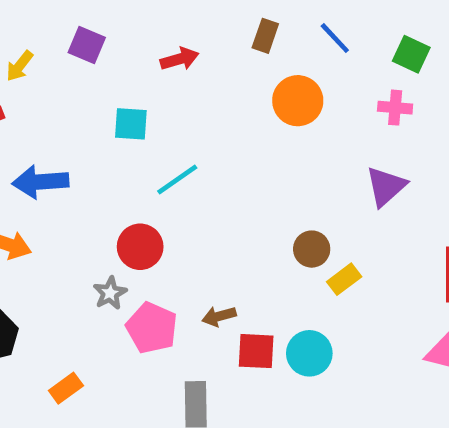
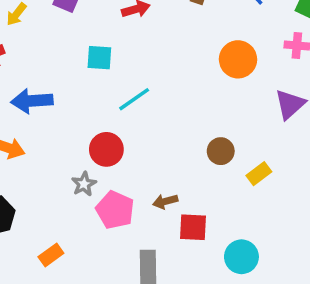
orange circle: (298, 101) -> (238, 59), moved
brown circle: (312, 249) -> (221, 151), moved
cyan circle: (309, 353) -> (241, 257), moved

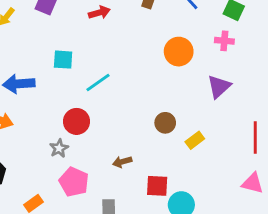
cyan square: (99, 58) -> (63, 60), moved
pink pentagon: (115, 210) -> (74, 182), moved
red square: (193, 227) -> (157, 186), moved

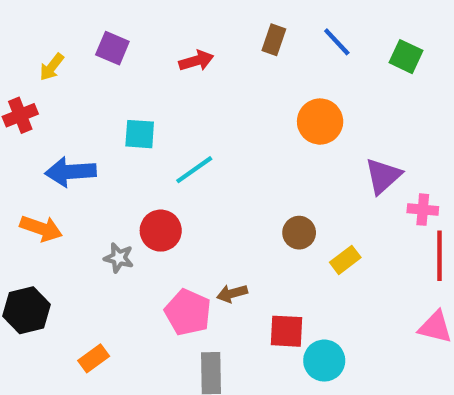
pink cross: (224, 41) -> (423, 210), moved
gray star: (59, 148) -> (119, 258), moved, turned -30
pink pentagon: (74, 182) -> (188, 312), moved

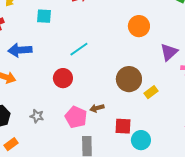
cyan square: (140, 134) -> (44, 16), moved
brown circle: (299, 233) -> (129, 79), size x1.6
gray star: (119, 258) -> (37, 116), moved
orange rectangle: (94, 358) -> (11, 144), moved

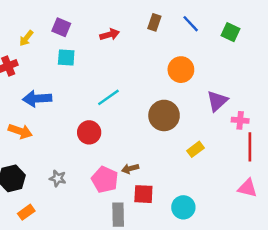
brown circle: (129, 79) -> (164, 115), moved
red square: (123, 126) -> (143, 194), moved

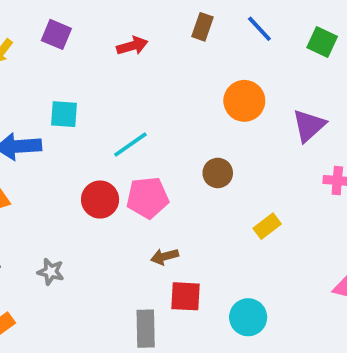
cyan square: (66, 57) -> (64, 114), moved
purple triangle: (217, 101) -> (309, 126), moved
brown circle: (164, 115) -> (218, 173), size x0.6
pink pentagon: (105, 180) -> (147, 198), moved, turned -30

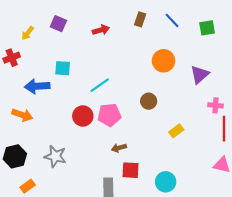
green square: (322, 42) -> (207, 28), turned -35
gray star: (51, 272) -> (55, 156), size x1.5

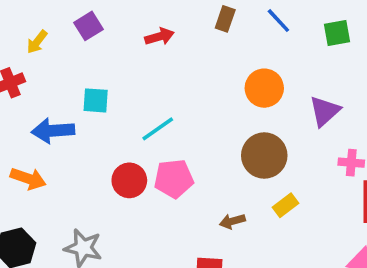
purple square: (58, 24) -> (88, 26), turned 35
brown circle: (149, 101) -> (264, 156), moved, size x1.6
brown arrow: (119, 148) -> (232, 221), moved

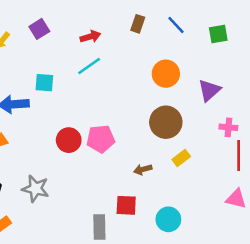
cyan line: (158, 129) -> (89, 66), moved

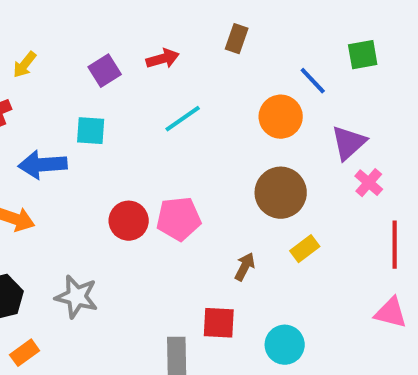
blue line: (176, 25) -> (313, 81), moved
purple square: (39, 29) -> (105, 71), moved
cyan line: (89, 66) -> (183, 119), moved
pink cross: (228, 127) -> (369, 183), moved, turned 36
brown arrow: (143, 169) -> (245, 267), turned 132

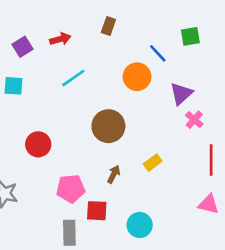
brown circle: (281, 193) -> (108, 126), moved
pink pentagon: (179, 219) -> (71, 189), moved

